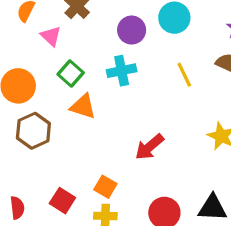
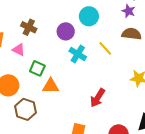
cyan cross: (122, 71) -> (78, 54), moved, turned -30

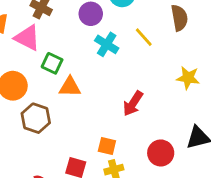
brown semicircle: (132, 34) -> (179, 18), turned 72
pink triangle: (19, 50) -> (27, 38), size x1.5

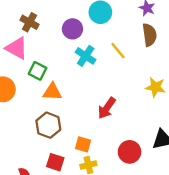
brown hexagon: (36, 118) -> (48, 125), moved

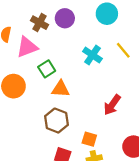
purple circle: (72, 29) -> (65, 18), moved
pink triangle: (17, 48) -> (27, 47), turned -50
green square: (38, 71) -> (47, 69), turned 30

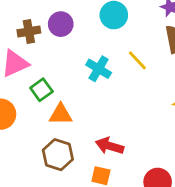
brown cross: (40, 23) -> (29, 31), turned -36
red arrow: (112, 105) -> (110, 146), moved, turned 75

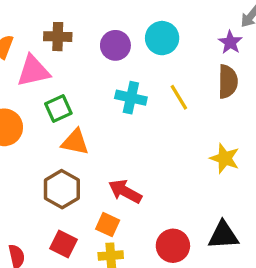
purple circle: (61, 24) -> (115, 45), moved
cyan cross: (99, 69) -> (131, 98), turned -30

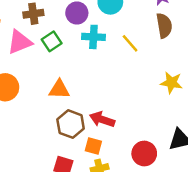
cyan cross: (131, 98) -> (93, 37), moved
green square: (58, 109) -> (52, 41), moved
brown hexagon: (62, 189) -> (71, 124), moved

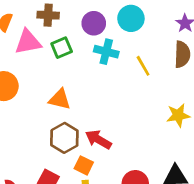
yellow star: (171, 83) -> (178, 115), turned -30

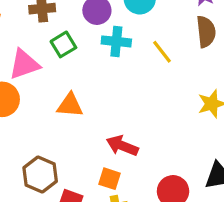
pink triangle: (28, 42) -> (24, 64), moved
brown hexagon: (64, 138) -> (40, 174), moved

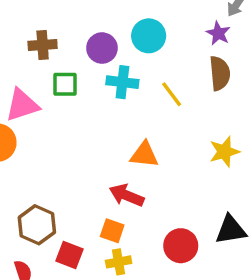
green square: (63, 44) -> (65, 84), turned 30
orange triangle: (70, 105) -> (144, 155), moved

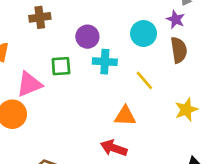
cyan circle: (149, 36) -> (143, 33), moved
brown cross: (43, 45) -> (40, 17), moved
yellow line: (172, 94) -> (144, 80), moved

